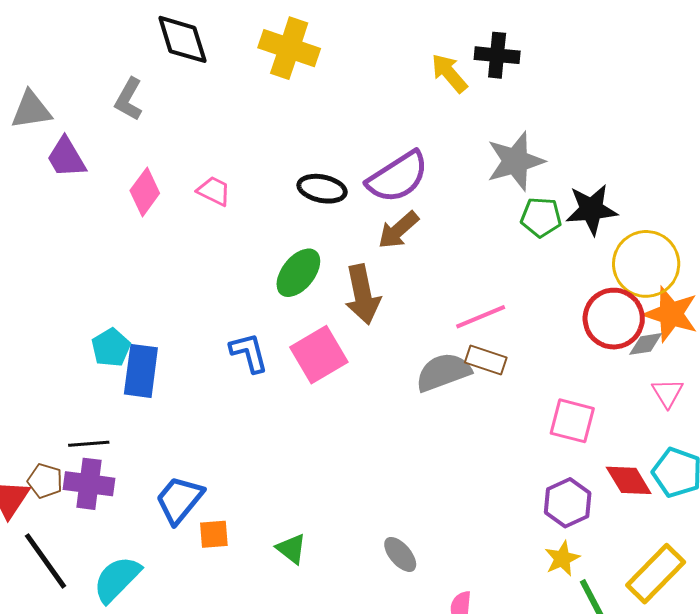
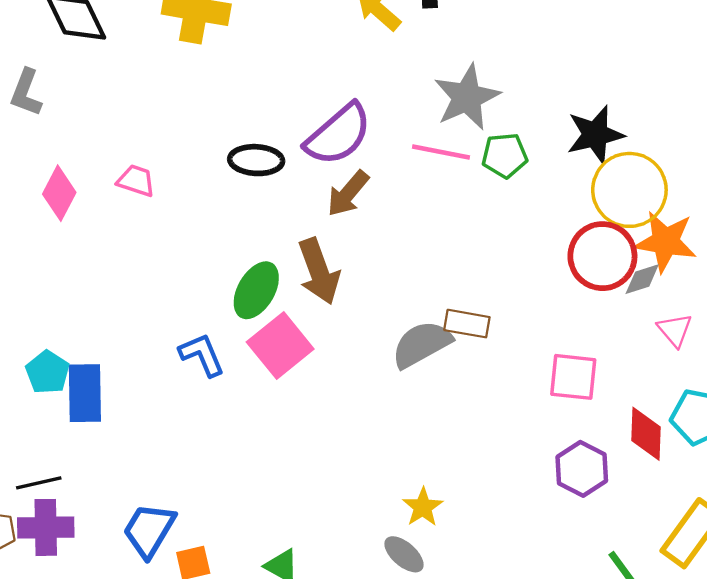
black star: (591, 209) -> (595, 135), moved
green ellipse: (298, 273) -> (256, 290), moved
pink line: (481, 317) -> (441, 152), moved, turned 42
red diamond: (629, 480) -> (646, 434), turned 42
yellow star: (562, 559) -> (423, 507), moved

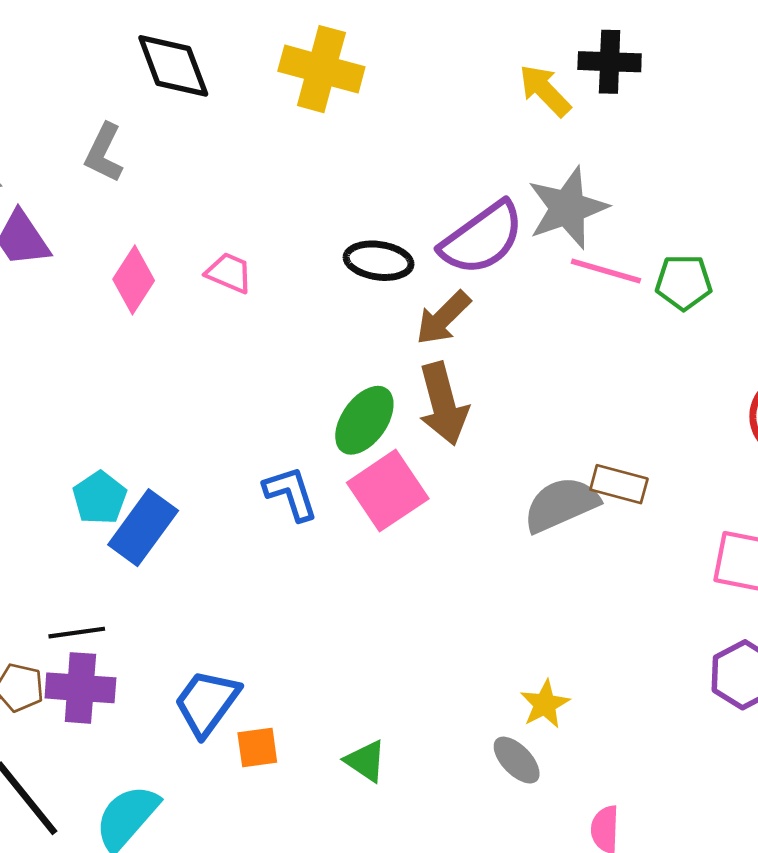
gray star: (467, 97) -> (567, 208), moved
brown arrow: (348, 193) -> (443, 318), moved
blue rectangle: (85, 393) -> (143, 528), turned 32

